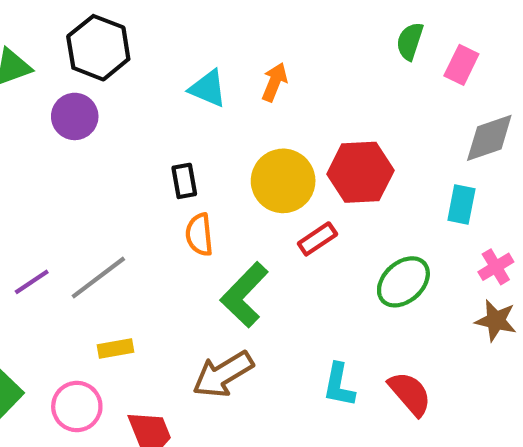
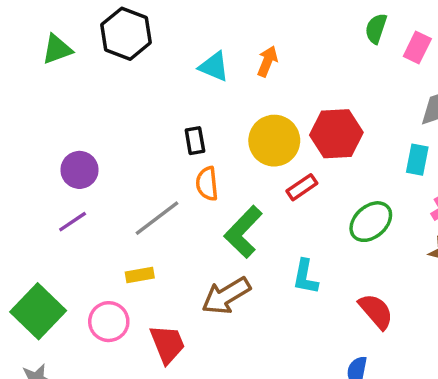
purple circle: (75, 116) -> (79, 170), moved
gray line: (98, 278) -> (157, 218), moved
cyan L-shape: (339, 385) -> (305, 277), moved

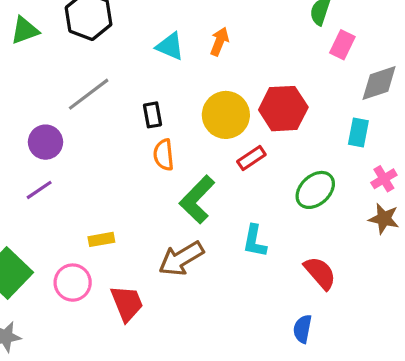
pink rectangle: (417, 48) -> (342, 45), moved
gray line: (157, 218) -> (89, 94), moved

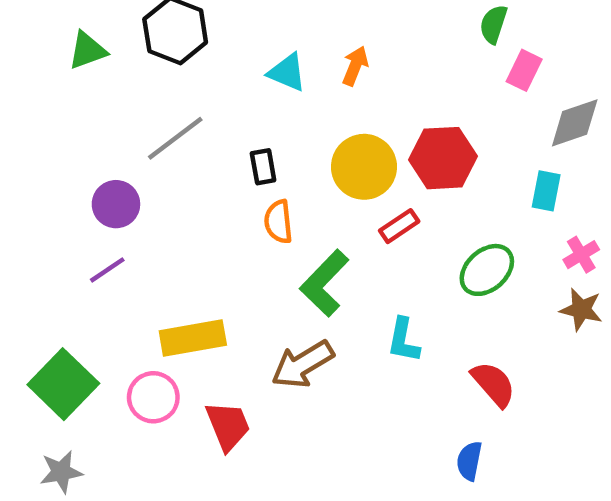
yellow rectangle: (101, 239) -> (193, 338), size x1.8

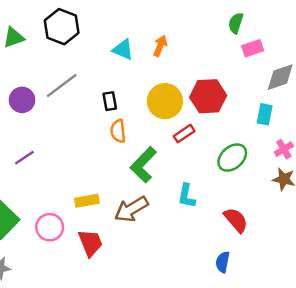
pink rectangle: (524, 70) -> (253, 48), turned 45
purple circle: (116, 204) -> (22, 100), moved
yellow rectangle: (193, 338) -> (87, 201), moved, size x0.7

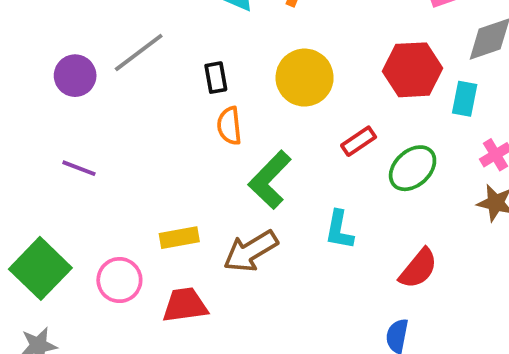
red hexagon: (208, 96) -> (413, 70), moved
red rectangle: (184, 134) -> (359, 141), moved
purple line: (24, 158) -> (79, 168), turned 55
red semicircle: (236, 220) -> (418, 268), turned 80
red trapezoid: (90, 243) -> (185, 305), turned -76

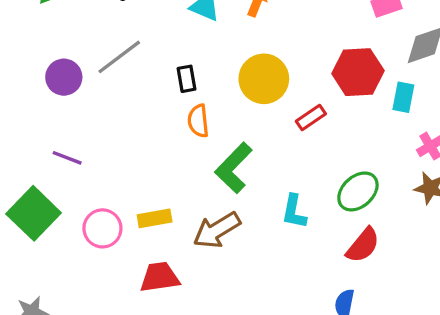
red rectangle: (359, 141) -> (311, 117), moved
green ellipse: (413, 168) -> (358, 191), moved
green square: (40, 268) -> (34, 213), moved
pink circle: (119, 280) -> (102, 228), moved

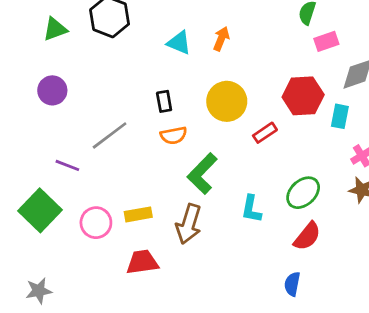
gray line: (119, 57) -> (110, 135), moved
purple circle: (64, 77) -> (52, 90), moved
orange semicircle: (198, 121) -> (174, 135), turned -95
brown arrow: (217, 230) -> (189, 224), turned -42

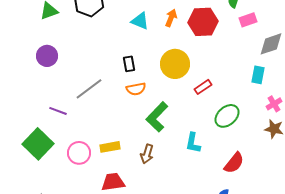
red hexagon: (303, 96) -> (203, 22), moved
green ellipse: (303, 193) -> (227, 116), moved
brown arrow: (189, 224) -> (147, 154), size x0.7

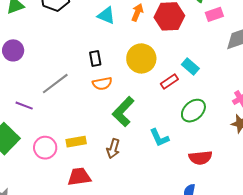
cyan rectangle: (258, 75) -> (190, 66), moved, turned -60
cyan L-shape: (193, 143) -> (159, 138), turned -35
red semicircle: (234, 163) -> (200, 158), turned 45

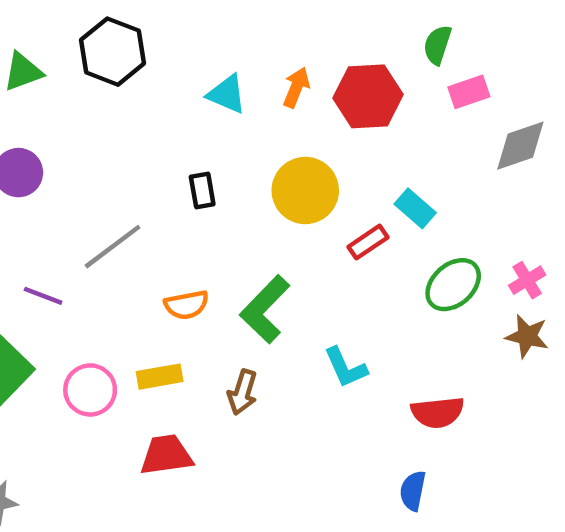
orange semicircle: (102, 84) -> (186, 305), moved
green ellipse: (193, 111) -> (453, 285), moved

